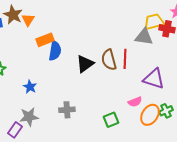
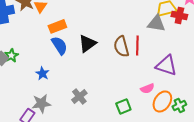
blue semicircle: (55, 51) -> (59, 45), moved, turned -42
black triangle: (85, 64) -> (87, 43), moved
gray cross: (67, 110) -> (79, 96), turned -35
green cross: (166, 111) -> (179, 105), moved

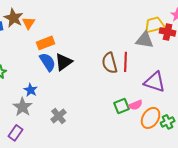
black triangle: (87, 43) -> (64, 62), moved
gray cross: (79, 96) -> (59, 116), moved
gray star: (41, 103) -> (23, 107), moved, turned -30
green square: (123, 106) -> (122, 106), moved

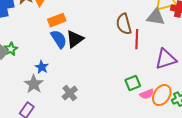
brown semicircle: (110, 63) -> (124, 24), moved
purple triangle: (155, 82) -> (166, 59), turned -35
pink semicircle: (136, 105) -> (147, 94), moved

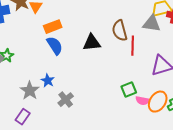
black triangle: (75, 39) -> (92, 43), moved, turned 30
blue star: (42, 67) -> (48, 81), moved
pink semicircle: (147, 94) -> (143, 101), turned 32

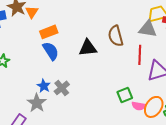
red line: (133, 46) -> (140, 55), moved
gray star: (30, 91) -> (37, 103), moved
gray cross: (66, 100) -> (62, 88), moved

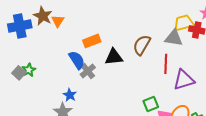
orange rectangle: (49, 32) -> (92, 41), moved
brown semicircle: (116, 36) -> (142, 45), turned 45
gray cross: (62, 88) -> (88, 71), moved

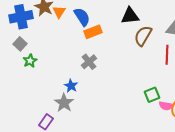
black triangle: (114, 57) -> (130, 16), moved
blue semicircle: (77, 60) -> (82, 17), moved
gray square: (19, 73) -> (20, 44), moved

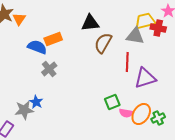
blue semicircle: (82, 17) -> (37, 47), moved, turned -36
blue star: (71, 86) -> (36, 102), moved
gray star: (64, 103) -> (24, 110), turned 30

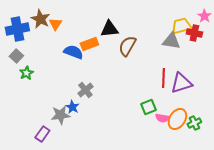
black triangle: (90, 23) -> (109, 29), moved
brown semicircle: (103, 43) -> (127, 46), moved
red line: (127, 62) -> (163, 78), moved
gray cross: (49, 69) -> (85, 90), moved

